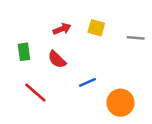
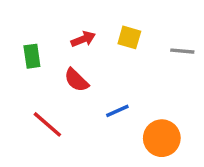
green rectangle: (24, 52) -> (32, 56), moved

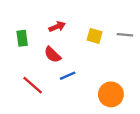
yellow square: (129, 37) -> (95, 36), moved
blue line: (117, 111) -> (68, 76), moved

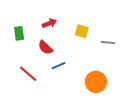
gray line: (125, 35) -> (108, 42), moved

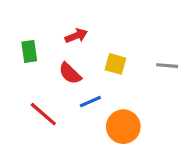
yellow square: (82, 31) -> (115, 64), moved
orange circle: (96, 82) -> (123, 127), moved

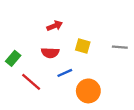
green rectangle: (29, 51) -> (13, 58), moved, turned 48
red semicircle: (70, 73) -> (50, 53), turned -42

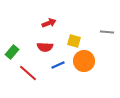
gray line: (120, 47) -> (107, 32), moved
orange circle: (88, 91) -> (84, 61), moved

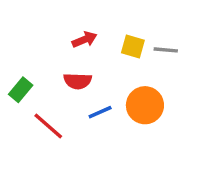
gray line: (107, 32) -> (166, 50), moved
yellow square: (74, 41) -> (133, 46), moved

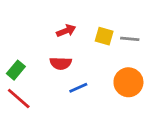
orange circle: (145, 105) -> (128, 82), moved
red line: (48, 126) -> (19, 99), moved

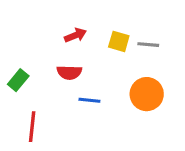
blue line: (78, 88) -> (89, 100), turned 30
red line: (19, 99) -> (32, 127), moved, turned 55

